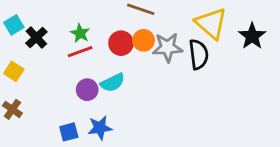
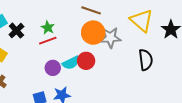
orange circle: (144, 40) -> (93, 33), size x1.5
red circle: (121, 43) -> (86, 61), moved
black semicircle: (199, 54) -> (146, 60), moved

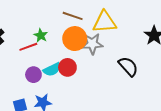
yellow triangle: (142, 20) -> (105, 22), moved, turned -45
green star: (48, 28) -> (41, 35), moved
black semicircle: (146, 60) -> (128, 66), turned -35

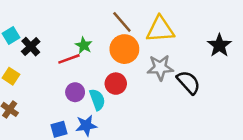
brown line: (73, 16) -> (122, 22), turned 30
gray star: (92, 44) -> (160, 68), moved
cyan semicircle: (52, 69) -> (97, 100), moved, turned -84

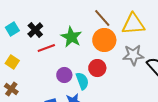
green star: (84, 45) -> (71, 37), size x1.5
black cross: (31, 47) -> (35, 30), moved
red line: (69, 59) -> (46, 48), moved

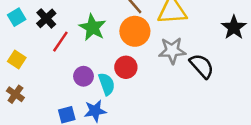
red line: (46, 48) -> (60, 42), turned -36

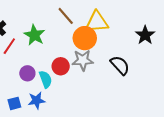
orange circle: (135, 31) -> (85, 38), moved
gray star: (172, 51) -> (83, 60), moved

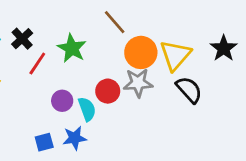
yellow triangle: (97, 22) -> (175, 55), moved, turned -45

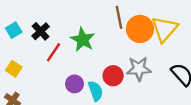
brown line: (115, 22) -> (119, 17), turned 30
orange circle: (141, 52) -> (140, 29), moved
yellow triangle: (175, 55) -> (165, 29), moved

